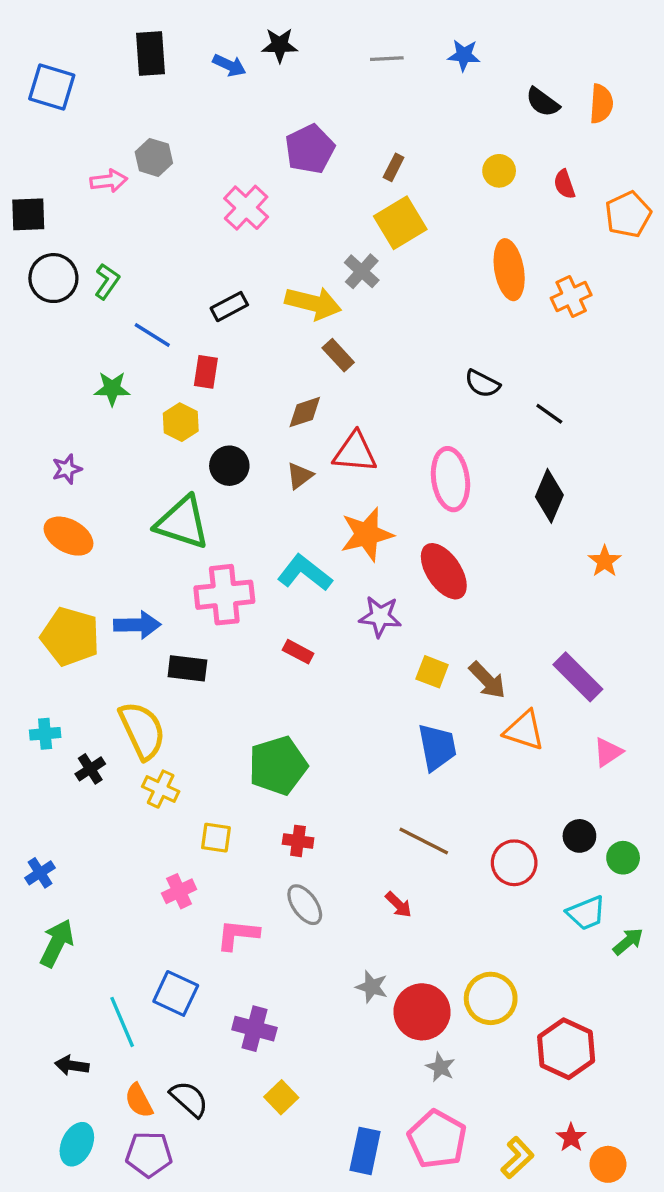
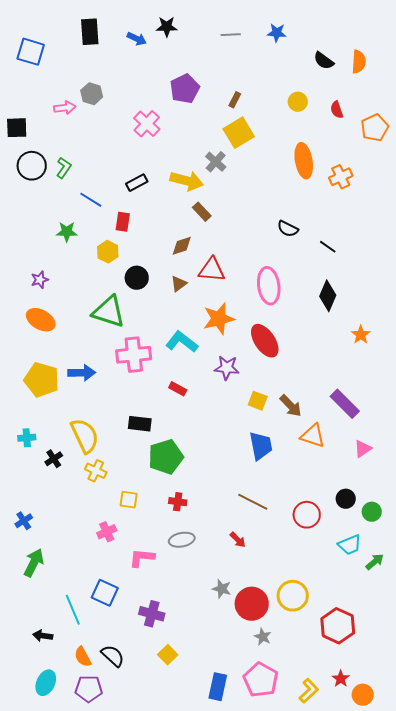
black rectangle: (187, 668) -> (140, 424), moved
gray ellipse: (305, 905) -> (182, 540), turned -65

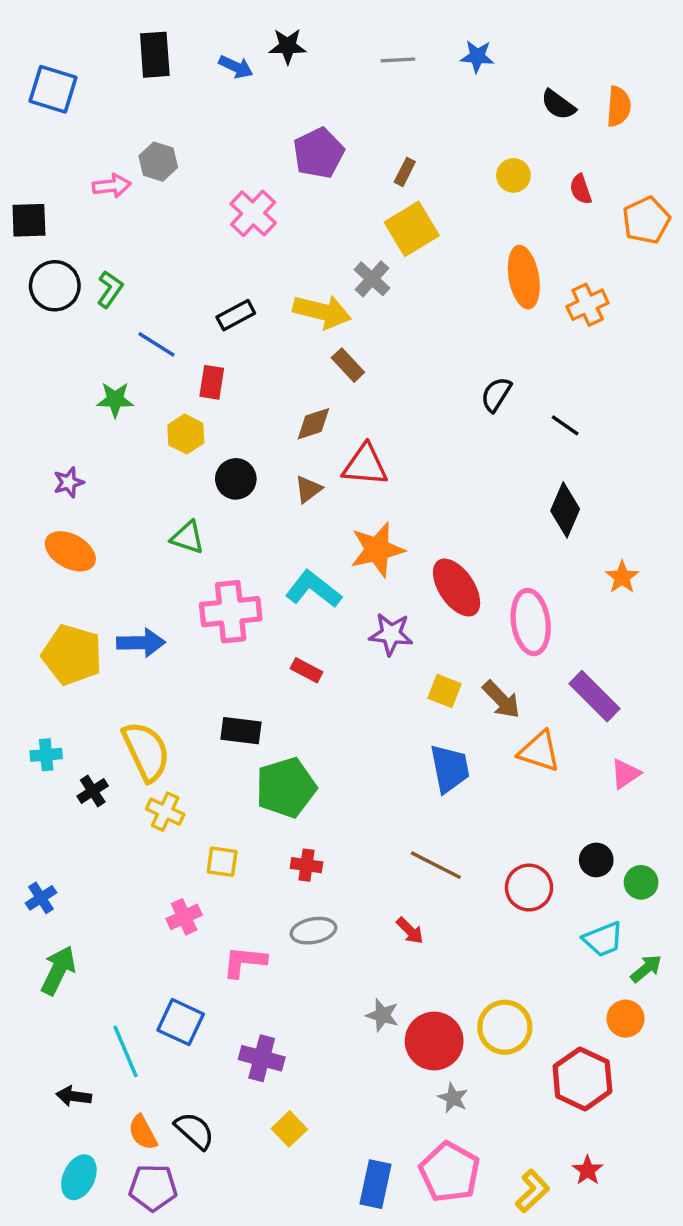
black semicircle: (288, 229) -> (496, 394), turned 95
pink ellipse: (269, 286) -> (531, 622), moved
green triangle: (109, 312) -> (188, 538), size x0.6
orange circle: (363, 695) -> (626, 1019), moved

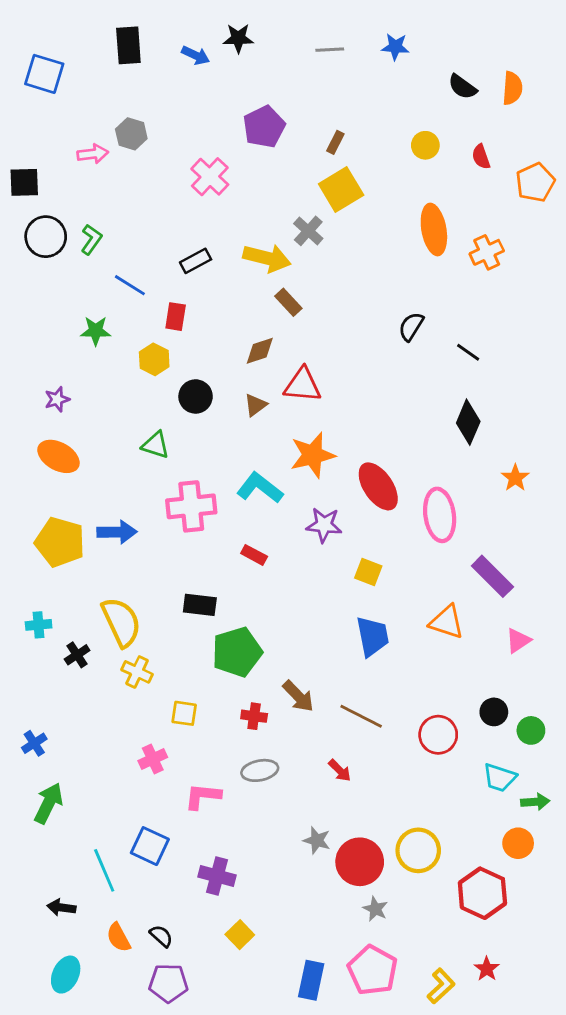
brown arrow: (501, 700) -> (298, 696), moved
cyan trapezoid: (603, 939) -> (500, 778), turned 40
green arrow: (646, 969) -> (535, 802), turned 36
black semicircle: (194, 1131) -> (161, 936), size x0.7
purple pentagon: (153, 1188) -> (168, 983), moved

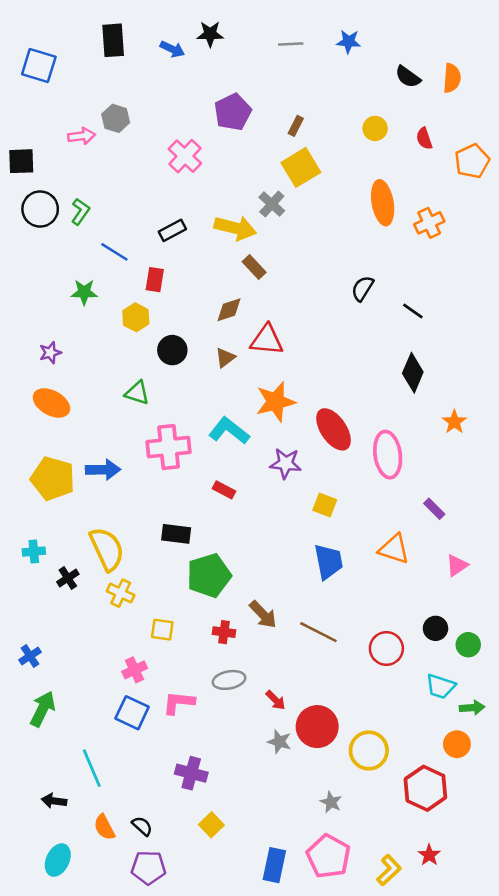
purple rectangle: (492, 576) -> (434, 509), size x0.6
red arrow: (340, 770) -> (276, 700), moved
blue square: (150, 846) -> (132, 713), moved
red circle: (360, 862) -> (317, 727), moved

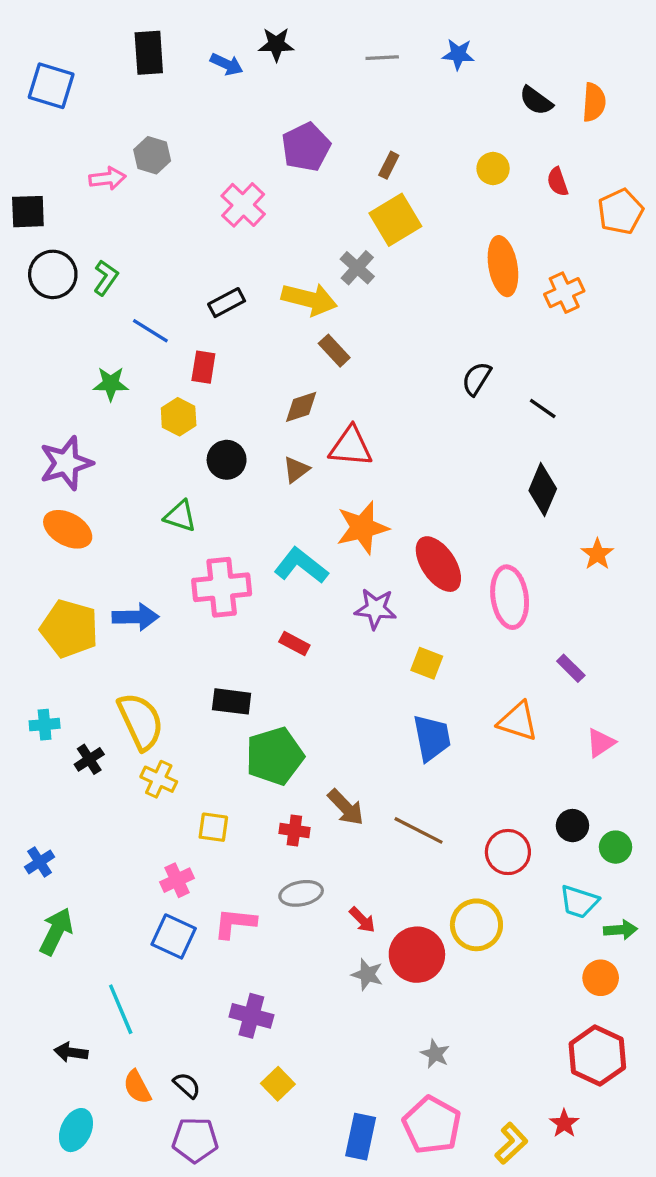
purple star: (50, 353) -> (66, 463), size x1.8
yellow circle: (369, 750) -> (476, 925), moved
red hexagon: (425, 788) -> (597, 1056), moved

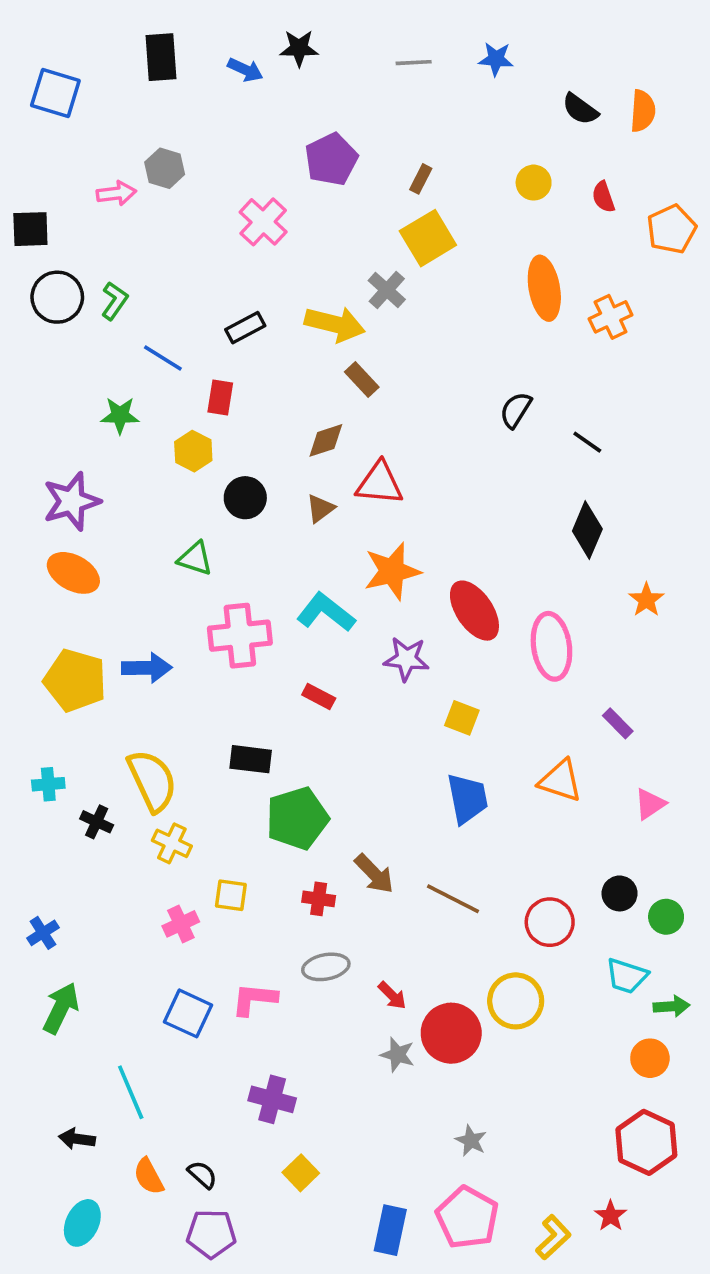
black cross: (89, 759) -> (97, 822), turned -32
pink cross: (177, 880) -> (181, 924), moved

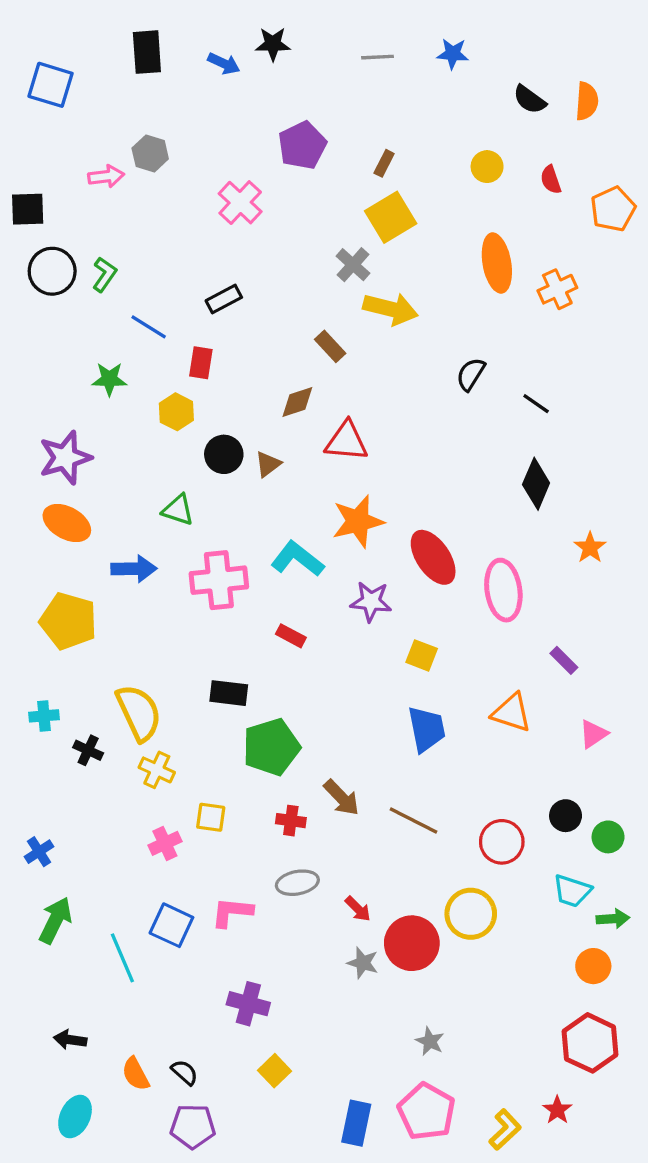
yellow arrow: (335, 324) -> (391, 309), moved
brown triangle: (320, 508) -> (268, 464), moved
blue arrow: (147, 668) -> (134, 569), moved
cyan line: (131, 1092) -> (122, 958), moved

